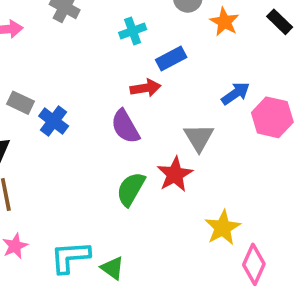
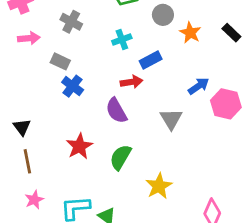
gray rectangle: (21, 103) -> (60, 61), moved
blue cross: (54, 121) -> (73, 86), moved
red star: (175, 174) -> (79, 146), moved
yellow star: (223, 228) -> (159, 186), moved

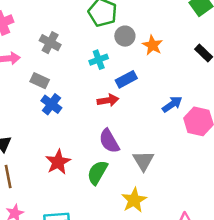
gray circle: (163, 15) -> (125, 36), moved
orange star: (190, 33) -> (152, 45), moved
purple semicircle: (116, 111) -> (109, 141), moved
gray triangle: (171, 119) -> (143, 161), moved

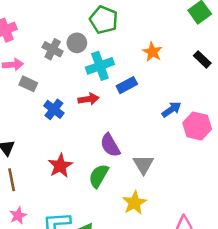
gray circle: (125, 36) -> (77, 43), moved
cyan cross: (99, 60) -> (100, 66), size x1.5
gray rectangle: (40, 81) -> (28, 84), moved
red arrow: (108, 100) -> (88, 99), moved

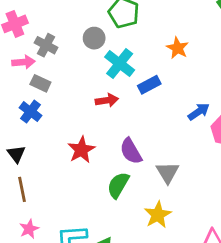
gray cross: (53, 49) -> (46, 45), moved
cyan cross: (100, 66) -> (120, 64), turned -32
blue cross: (54, 109) -> (30, 112), moved
red star: (60, 166) -> (81, 150), moved

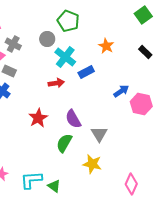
yellow star: (158, 215) -> (92, 164), turned -30

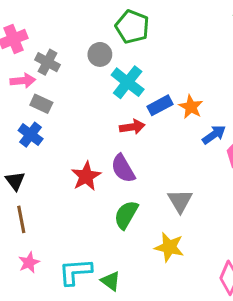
orange star: (106, 46) -> (191, 107), moved
red arrow: (56, 83) -> (132, 127), moved
purple semicircle: (73, 119) -> (123, 169), moved

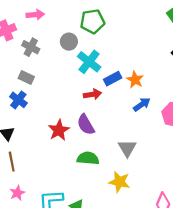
green pentagon: (132, 27) -> (92, 21), turned -30
pink arrow: (23, 81) -> (35, 15), moved
blue arrow: (214, 135) -> (142, 104), moved
green semicircle: (126, 215) -> (88, 158), turned 65

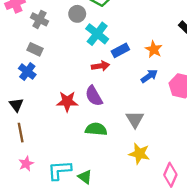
orange star: (135, 80) -> (154, 49), moved
red star: (59, 130) -> (67, 101), turned 30
yellow star: (119, 182) -> (139, 154), moved

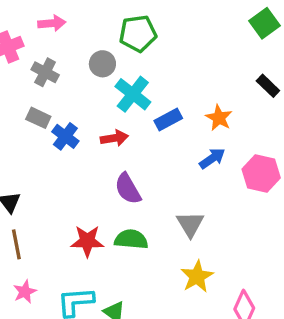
red arrow: (100, 66) -> (114, 138), moved
blue cross: (27, 72) -> (65, 136), moved
red star: (67, 101) -> (87, 241), moved
yellow star: (139, 154) -> (197, 276), turned 30

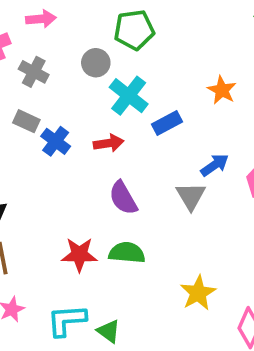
orange star: (219, 118) -> (222, 90), moved
gray triangle: (190, 224) -> (191, 196), moved

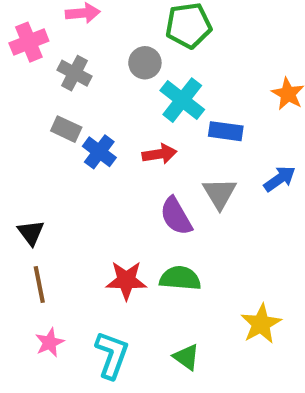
blue rectangle: (167, 123) -> (226, 131), turned 36
gray triangle: (191, 196) -> (220, 193), moved
cyan L-shape: (67, 320) -> (112, 355), turned 114
green triangle: (109, 331) -> (186, 357), moved

